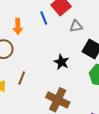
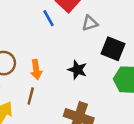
orange arrow: (18, 26) -> (36, 70), moved

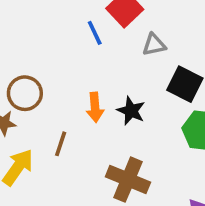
orange arrow: (36, 70) -> (95, 107), moved

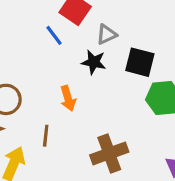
black star: (131, 111) -> (94, 62), moved
brown cross: (128, 180) -> (109, 153), turned -30

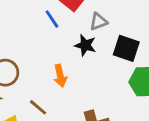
brown line: (46, 136) -> (38, 107), turned -60

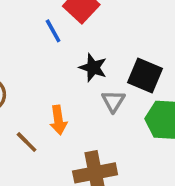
gray triangle: (98, 22) -> (113, 101), moved, turned -42
orange arrow: (60, 76) -> (58, 120), moved

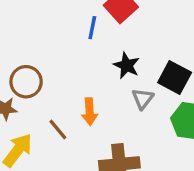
blue line: (53, 31) -> (92, 28), turned 35

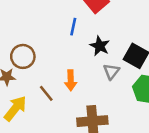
blue line: (92, 28) -> (73, 27), moved

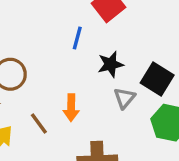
black star: (100, 46) -> (111, 64), turned 30

